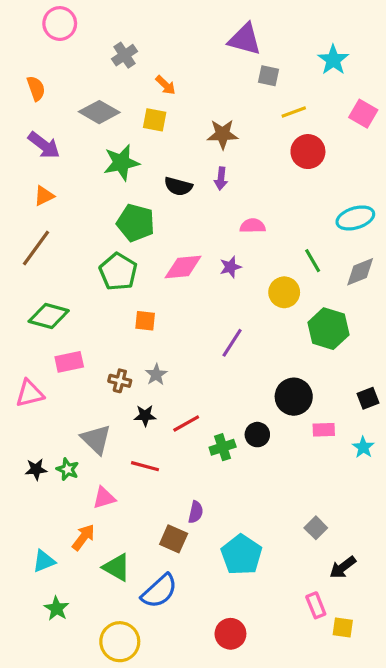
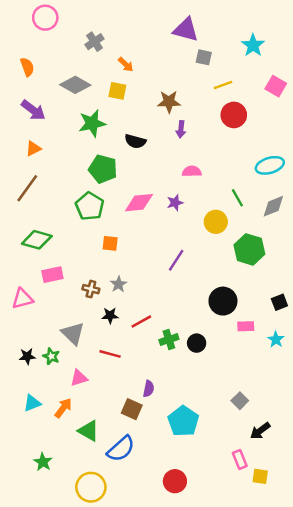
purple arrow: (221, 178) -> (181, 129), moved
black circle: (257, 435) -> (197, 343), moved
cyan triangle: (44, 561) -> (32, 403), moved

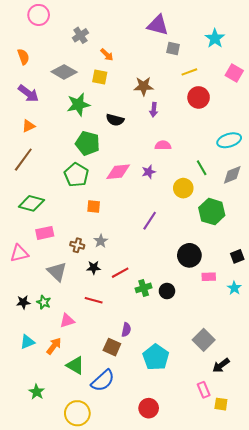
gray triangle: (73, 333) -> (57, 272), moved
gray square: (240, 401) -> (204, 340), size x1.5

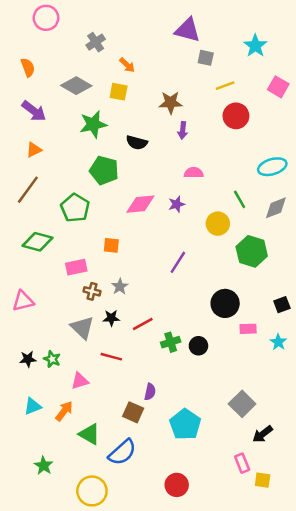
green pentagon: (76, 175) -> (75, 208), moved
pink rectangle: (45, 233) -> (76, 267), moved
gray triangle: (57, 272) -> (82, 328), moved

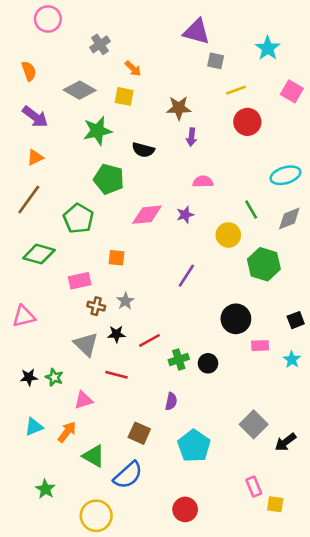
purple semicircle: (150, 392) -> (171, 401), moved
black arrow: (263, 434) -> (285, 442), moved

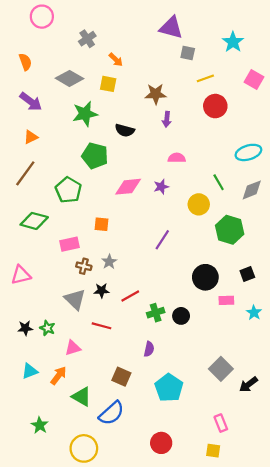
black square: (296, 320) -> (247, 274), moved
yellow square: (275, 504) -> (213, 451), moved

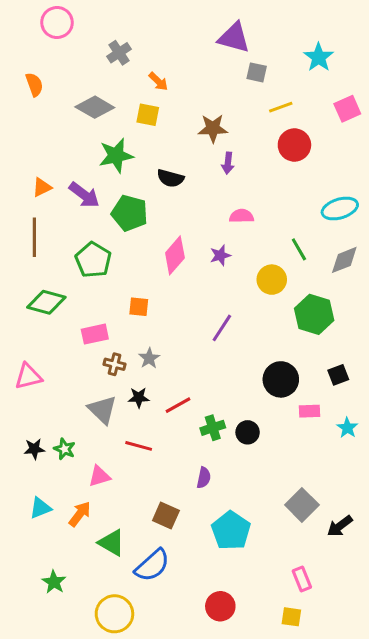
pink square: (254, 80) -> (347, 109), turned 36
purple arrow: (31, 102) -> (84, 195), moved
brown line: (25, 173) -> (34, 237), turned -36
pink diamond: (128, 187) -> (175, 255), turned -44

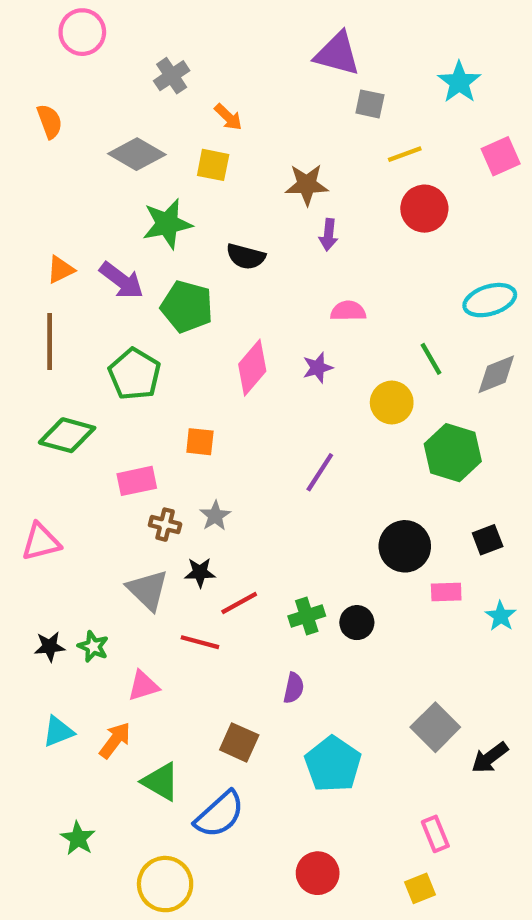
red line: (178, 405) -> (239, 603), moved
yellow square: (291, 617) -> (420, 888), turned -30

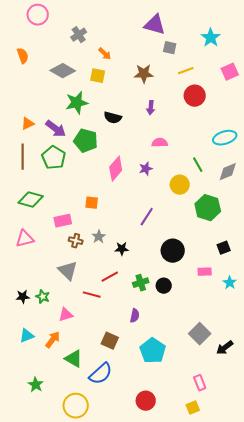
brown star: (307, 185) -> (144, 74), moved
green pentagon: (135, 374) -> (54, 158), moved
pink triangle: (41, 542) -> (25, 239), moved
black circle: (405, 546) -> (173, 251), moved
black star: (200, 572) -> (122, 249), moved

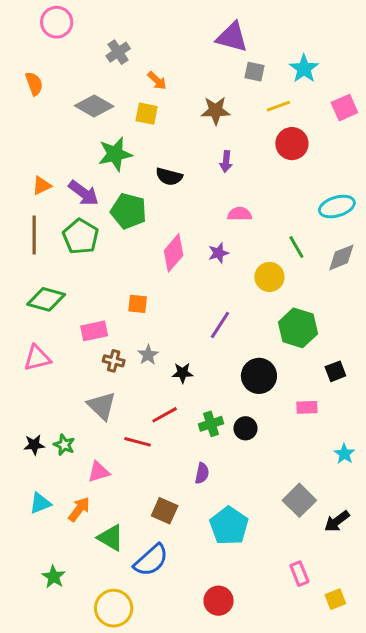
cyan star: (211, 38) -> (304, 69), moved
green hexagon: (208, 208) -> (298, 328), moved
cyan star: (230, 283) -> (344, 454), moved
yellow square: (193, 408) -> (335, 599), moved

